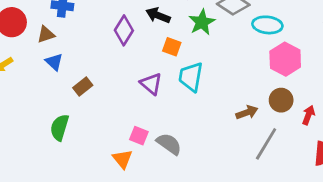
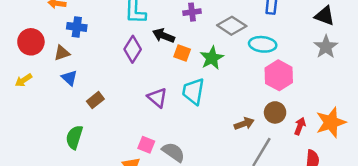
green star: (202, 22) -> (212, 58), moved
orange square: (172, 47) -> (182, 53), moved

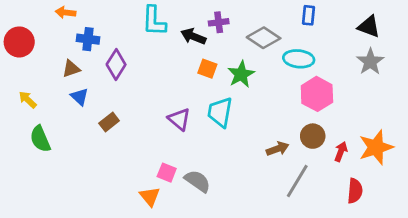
black arrow: (164, 36) -> (193, 36), moved
red circle: (31, 42) -> (19, 42), moved
purple diamond: (133, 49) -> (116, 64), moved
yellow arrow: (24, 80) -> (28, 100), turned 77
green semicircle: (74, 137) -> (40, 139), moved, turned -40

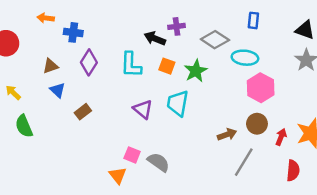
cyan L-shape: (154, 21) -> (131, 65), moved
blue cross: (88, 39) -> (73, 32), moved

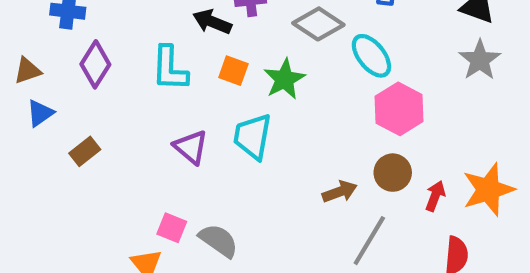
cyan ellipse: (245, 58) -> (371, 56), turned 45
blue triangle: (58, 90) -> (40, 113), turned 42

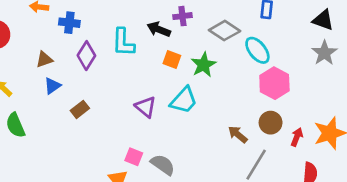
cyan L-shape: (170, 69) -> (123, 42), moved
cyan trapezoid: (253, 136) -> (184, 100), turned -148
brown arrow: (340, 192) -> (238, 134), turned -120

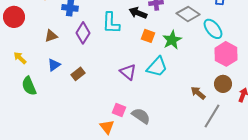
blue triangle: (52, 86) -> (54, 65), moved

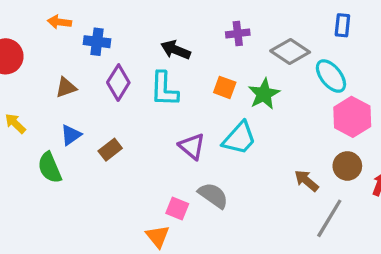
black arrow: (138, 13) -> (176, 50), moved
cyan L-shape: (111, 23) -> (164, 89), moved
green semicircle: (29, 86) -> (50, 168), moved
gray semicircle: (141, 116) -> (213, 195), moved

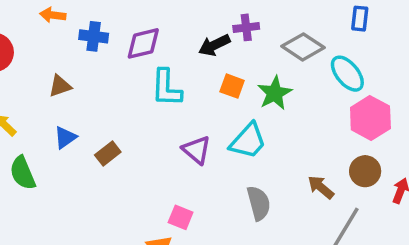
black arrow: (176, 50) -> (214, 45), moved, turned -48
purple diamond: (118, 83) -> (143, 43), moved, turned 44
green semicircle: (50, 168) -> (23, 173), moved
gray semicircle: (213, 195) -> (259, 203), moved, turned 40

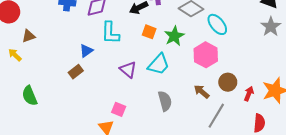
brown triangle: (60, 86) -> (29, 36), moved
pink hexagon: (370, 118) -> (206, 55), moved
blue triangle: (65, 137) -> (86, 51), moved
green semicircle: (23, 173) -> (30, 96), moved

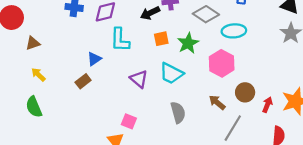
cyan ellipse: (217, 24) -> (234, 31), turned -55
orange square: (149, 32) -> (161, 39), turned -32
yellow arrow: (15, 55) -> (38, 74), moved
cyan trapezoid: (159, 64) -> (171, 73), turned 75

